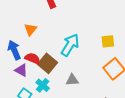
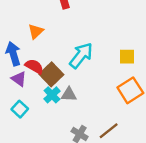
gray triangle: (72, 80) -> (69, 94), moved
cyan cross: (43, 85) -> (52, 95), moved

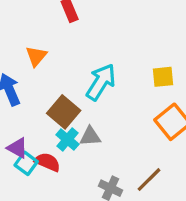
red semicircle: (34, 66) -> (47, 162), moved
purple triangle: (19, 79) -> (17, 148), moved

